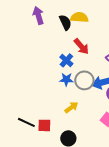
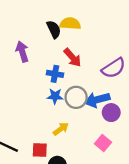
purple arrow: (38, 15) -> (22, 52), moved
blue cross: (66, 60) -> (55, 74), turned -32
red square: (44, 125) -> (40, 150), moved

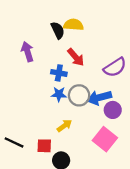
pink square: (103, 143) -> (105, 139), size x1.5

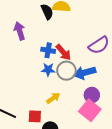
red arrow: (76, 57) -> (63, 52), moved
purple circle: (113, 110) -> (92, 95), moved

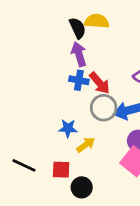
purple arrow: (20, 31) -> (79, 54), moved
blue star: (48, 70) -> (68, 128), moved

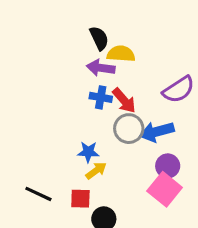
yellow semicircle: (97, 21) -> (121, 54), moved
purple arrow: (79, 54) -> (101, 68), turned -65
yellow arrow: (86, 145) -> (96, 171), moved

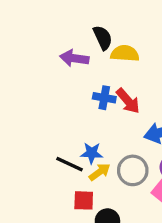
purple arrow: (101, 68) -> (74, 58), moved
gray circle: (129, 129) -> (133, 170), moved
black line: (38, 194) -> (70, 164), moved

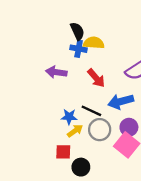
purple arrow: (74, 58) -> (56, 72), moved
blue cross: (104, 98) -> (79, 49), moved
black line: (70, 164) -> (91, 111), moved

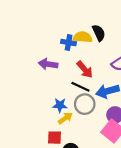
black semicircle: (77, 31) -> (99, 33), moved
black line: (91, 111) -> (80, 87), moved
gray circle: (100, 130) -> (85, 104), moved

